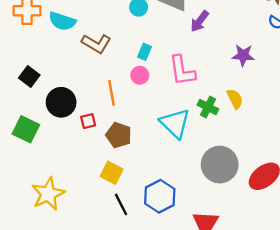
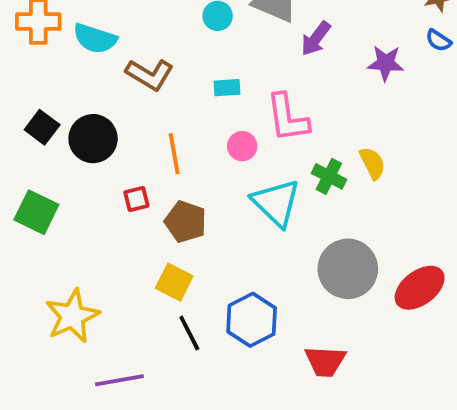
cyan rectangle: (144, 52) -> (227, 88), turned 63
purple star: (243, 55) -> (386, 63), moved
pink circle: (140, 75) -> (242, 146), moved
black circle: (61, 102) -> (93, 139), moved

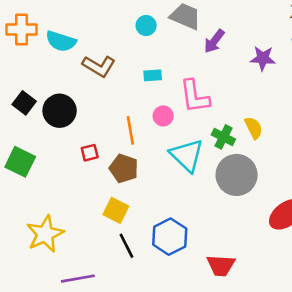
orange line: (174, 154) -> (130, 130), moved
gray circle: (348, 269) -> (237, 175), moved

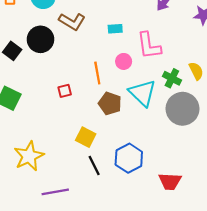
black circle: (60, 111) -> (40, 39), moved
brown pentagon: (124, 168) -> (110, 104), moved

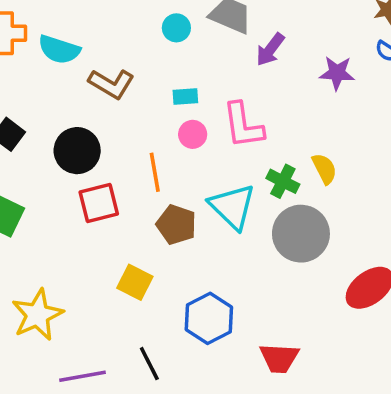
black circle: (40, 39) -> (77, 151), moved
pink circle: (124, 61) -> (193, 134), moved
red square: (65, 91) -> (99, 203), size x1.6
black line: (94, 166) -> (149, 364), moved

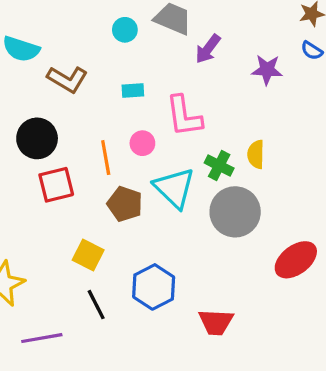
pink circle: (193, 134) -> (142, 143), moved
yellow semicircle: (324, 169) -> (256, 154), turned -152
black line: (149, 364) -> (96, 305), moved

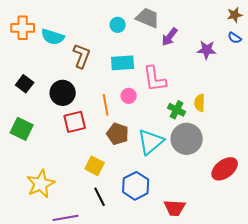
brown L-shape: (67, 79) -> (82, 56), turned -100
cyan rectangle: (133, 90) -> (123, 63), size x1.6
cyan triangle: (174, 188) -> (151, 142), moved, turned 36

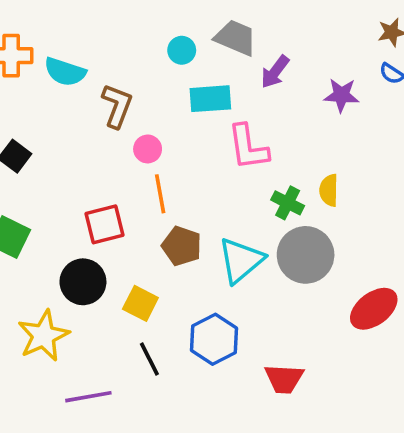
cyan rectangle: (123, 63) -> (210, 99), moved
black circle: (63, 93) -> (83, 282), moved
pink circle: (129, 96) -> (148, 149), moved

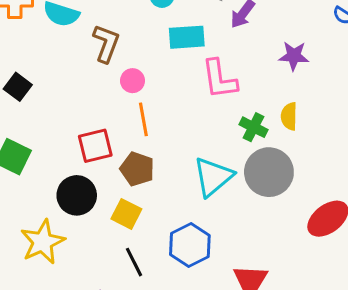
purple star: (341, 95) -> (294, 56), moved
brown pentagon: (182, 246) -> (137, 169), moved

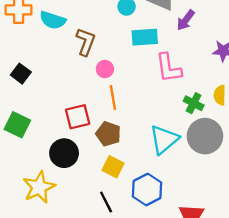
yellow square: (126, 214) -> (113, 167), moved

